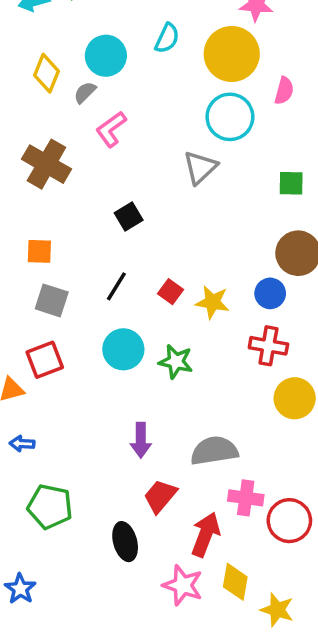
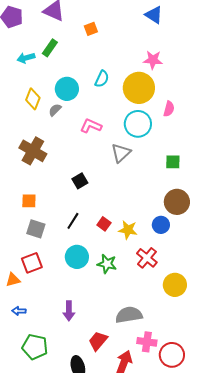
pink L-shape: (111, 129) -> (91, 126), moved, turned 60
red cross: (268, 346) -> (147, 258), moved, turned 30
purple arrow: (141, 440) -> (69, 311), moved

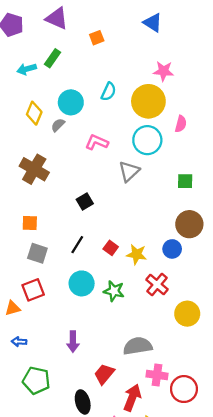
blue triangle: (154, 15) -> (153, 23), moved

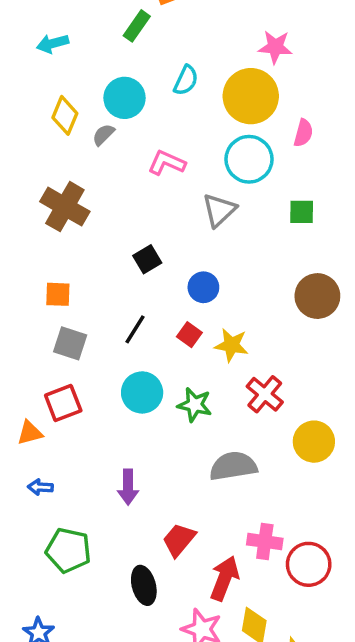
green rectangle: (52, 58) -> (137, 26), moved
green square: (185, 181) -> (302, 212), moved
blue circle: (172, 249) -> (203, 287), moved
gray semicircle: (138, 346) -> (233, 466), moved

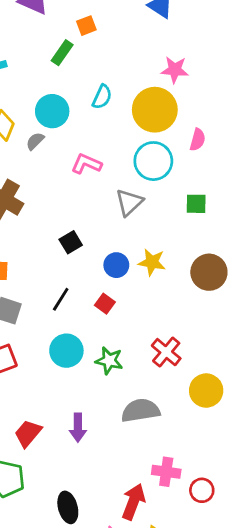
yellow star: (231, 345) -> (152, 262), moved
purple arrow: (128, 487) -> (78, 428), moved
red trapezoid: (179, 540) -> (28, 433), moved
red circle: (309, 564) -> (202, 490), size x0.7

